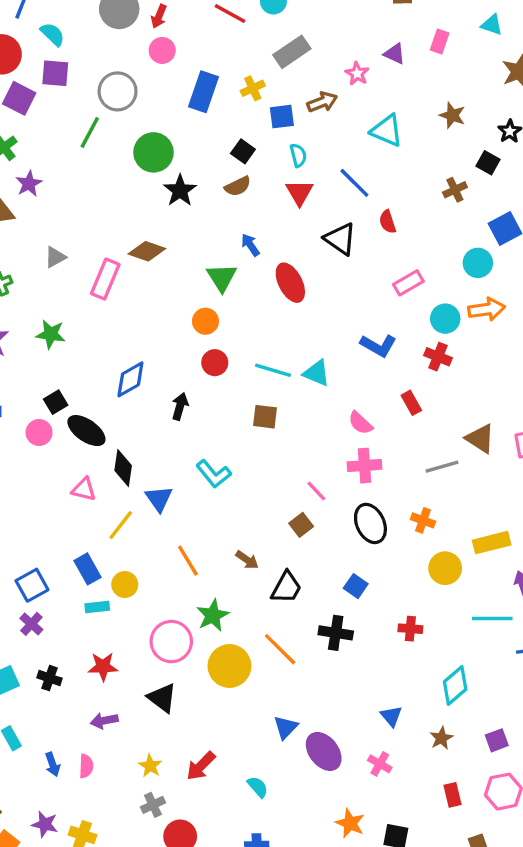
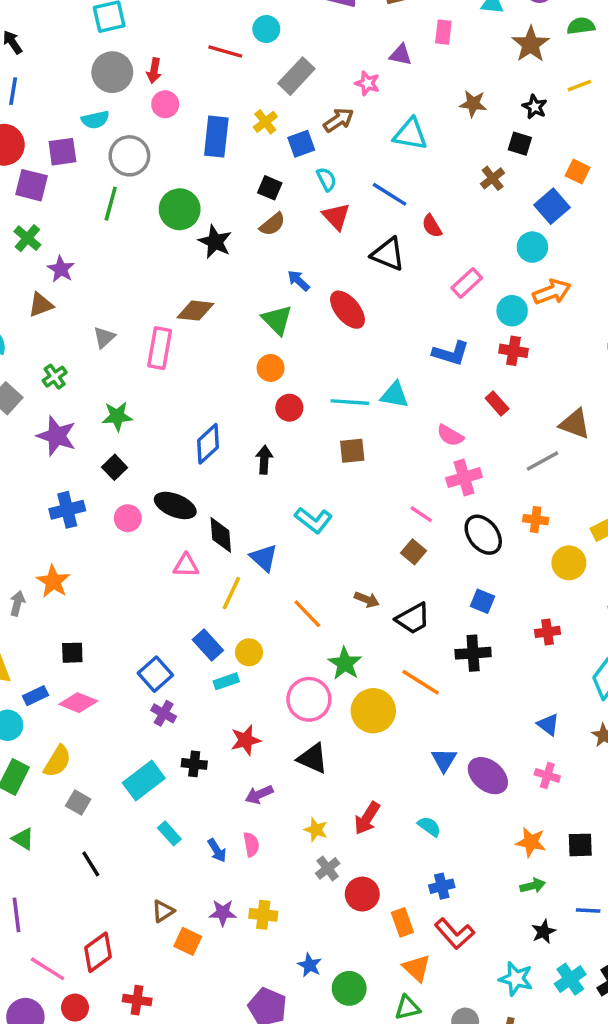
cyan semicircle: (53, 34) -> (95, 120), moved, turned 136
black square: (56, 402) -> (115, 467), moved
black trapezoid: (286, 587) -> (413, 618), turned 45

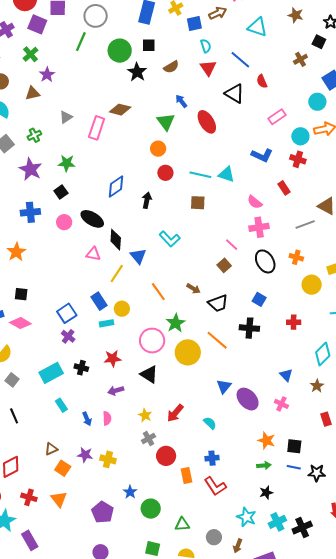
black square: (270, 188) -> (149, 45), moved, turned -32
blue line: (588, 910) -> (294, 467), moved
orange triangle: (417, 968) -> (59, 499), moved

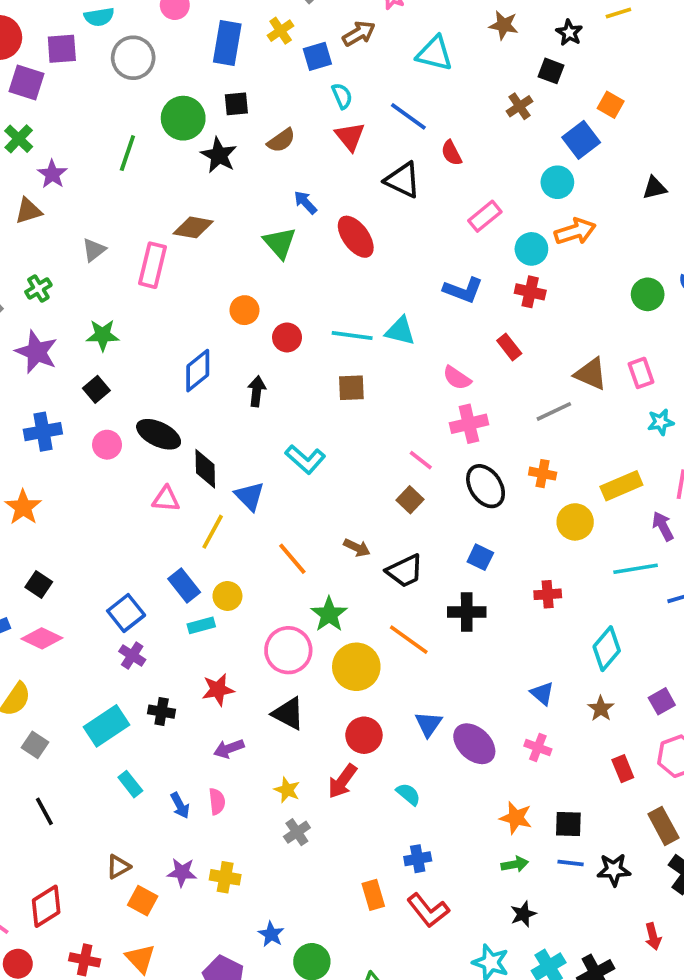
green line: (81, 42) -> (127, 153), moved
orange circle: (158, 149) -> (245, 310), moved
black square: (21, 294) -> (39, 585), turned 32
red circle: (166, 456) -> (364, 735), moved

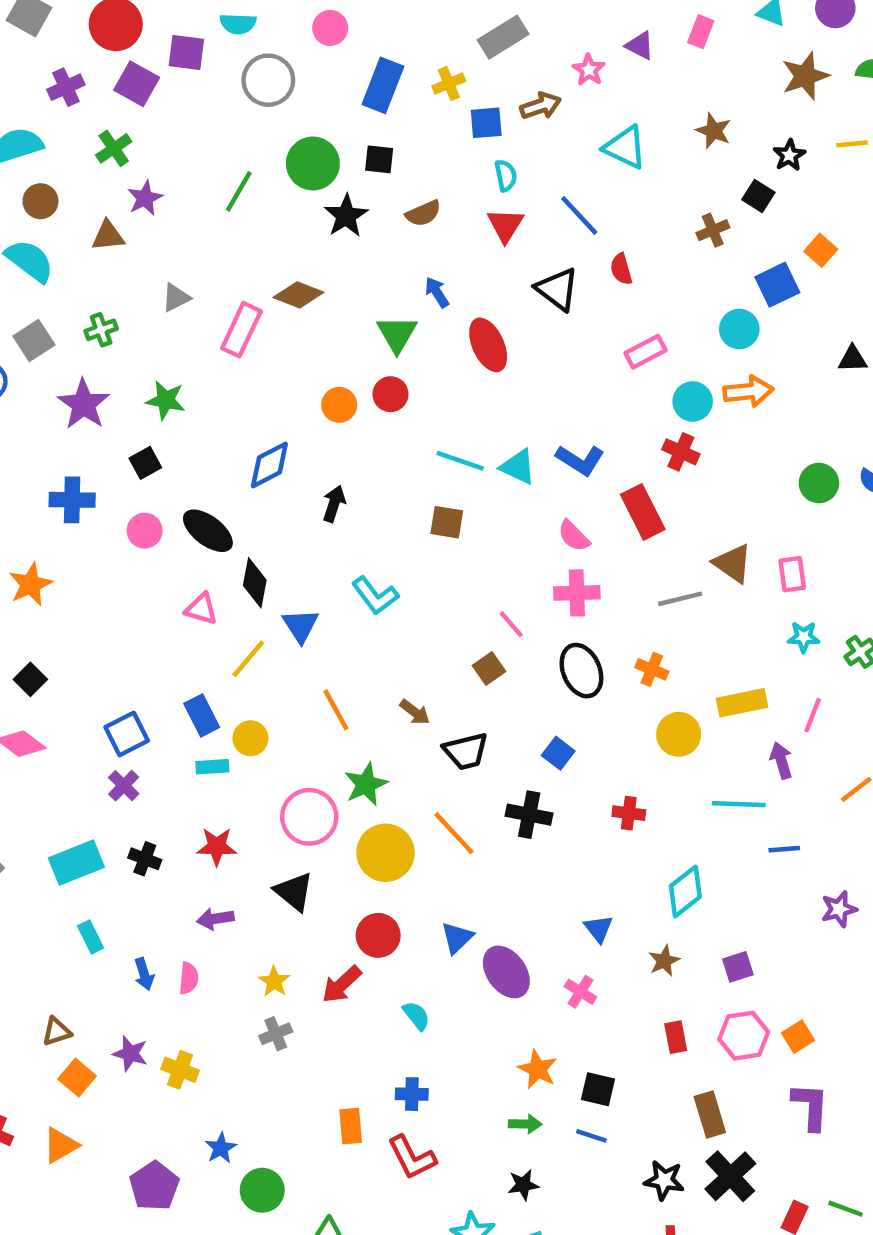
blue L-shape: (463, 290) -> (580, 460), moved
red circle: (287, 337) -> (391, 394), moved
red rectangle: (509, 347) -> (643, 512), size x1.6
black star: (614, 870) -> (664, 1180), moved
orange triangle: (140, 959) -> (61, 1145), turned 32

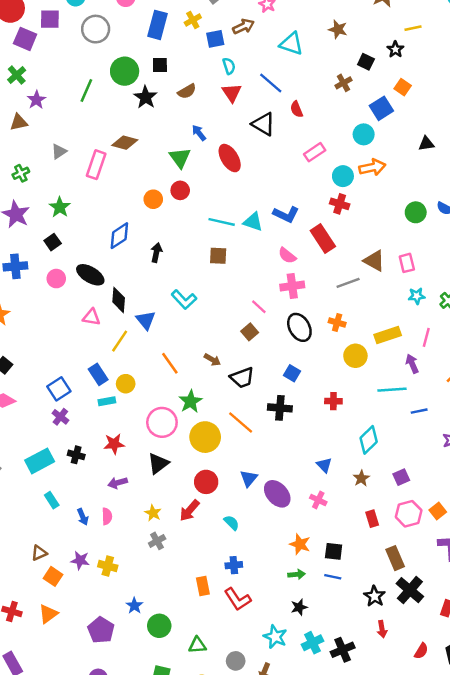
black star: (789, 155) -> (395, 49), moved
green star: (166, 400) -> (60, 207), turned 30
black triangle: (294, 892) -> (158, 463), turned 50
black star: (664, 1180) -> (375, 596), turned 30

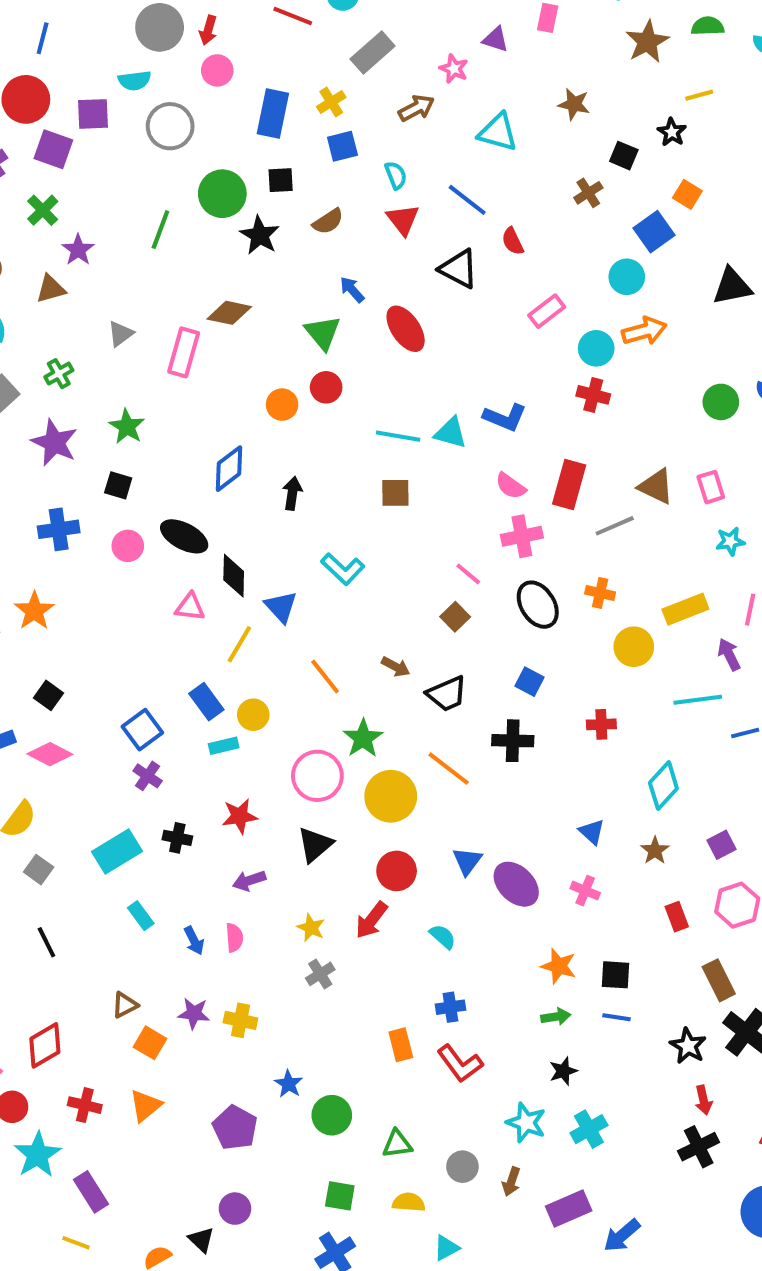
blue square: (215, 39) -> (342, 146), moved
black triangle: (426, 144) -> (732, 286), size x1.5
red rectangle: (323, 238) -> (569, 485), moved, turned 52
black square: (53, 242) -> (118, 485), turned -35
black cross: (343, 650) -> (699, 1147), moved

